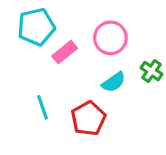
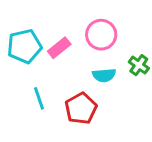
cyan pentagon: (36, 27) -> (24, 46), moved
cyan semicircle: (114, 82) -> (104, 75), turned 30

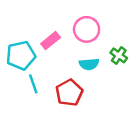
cyan pentagon: (24, 46) -> (21, 55), moved

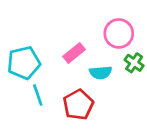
pink circle: (87, 29) -> (119, 33), moved
pink rectangle: (51, 41) -> (74, 53), moved

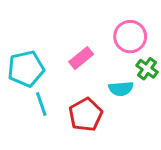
cyan semicircle: (101, 73) -> (121, 89), moved

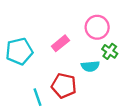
cyan line: (41, 104) -> (38, 97), moved
red pentagon: (86, 115) -> (64, 86), turned -30

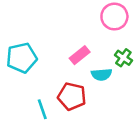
pink circle: (97, 27) -> (114, 17), moved
pink rectangle: (60, 43) -> (80, 55), moved

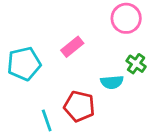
pink rectangle: (80, 55) -> (72, 47), moved

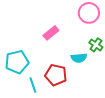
cyan pentagon: (24, 64) -> (17, 62), moved

